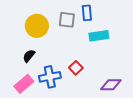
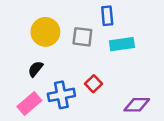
gray square: (67, 20) -> (82, 37), moved

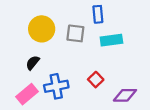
red square: (94, 84) -> (96, 80), moved

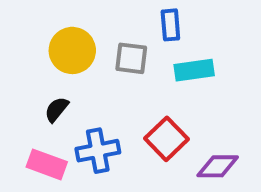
red square: (96, 80) -> (167, 139), size x1.5
pink rectangle: (27, 94) -> (47, 164), turned 60

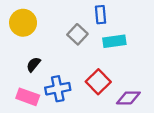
yellow circle: (72, 50) -> (23, 23), moved
gray square: (131, 58) -> (77, 34), turned 36

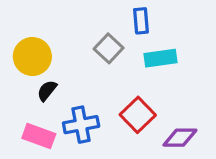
yellow circle: (23, 23) -> (32, 57), moved

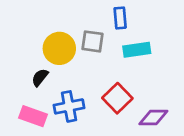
gray square: (109, 48) -> (92, 41), turned -35
yellow circle: (32, 57) -> (59, 48), moved

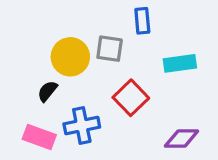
cyan rectangle: (137, 50) -> (180, 63), moved
red square: (117, 98) -> (131, 98), moved

